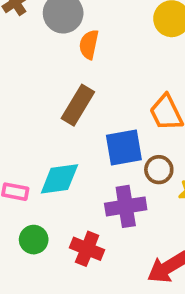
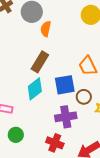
cyan diamond: (59, 179) -> (35, 89), moved, turned -30
red cross: (87, 249) -> (55, 143), moved

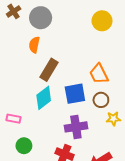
orange semicircle: (46, 29) -> (34, 45), moved
brown circle: (84, 97) -> (101, 100), moved

